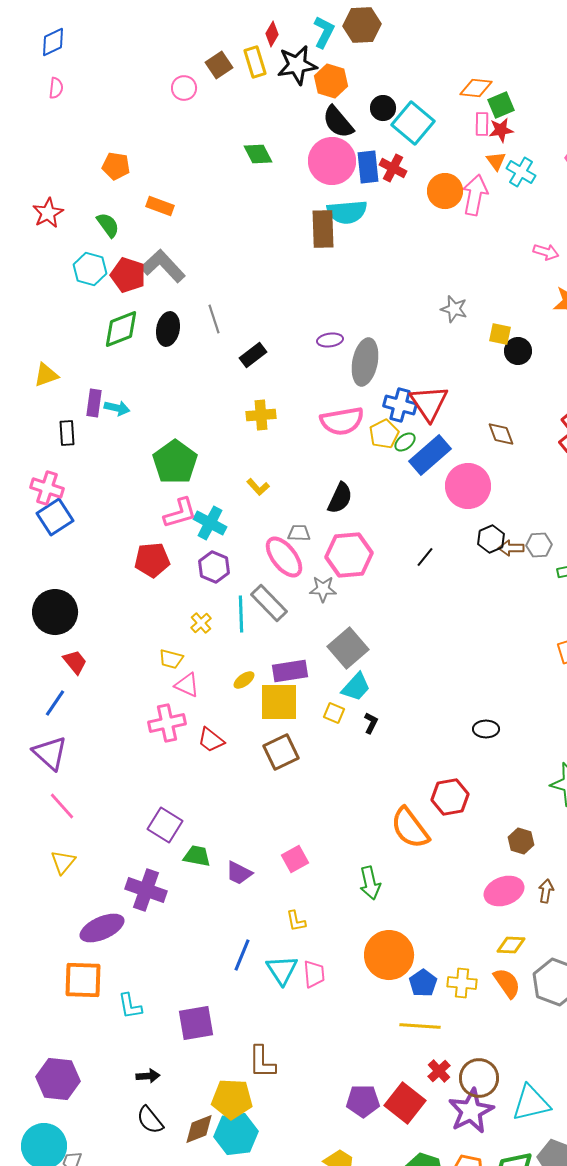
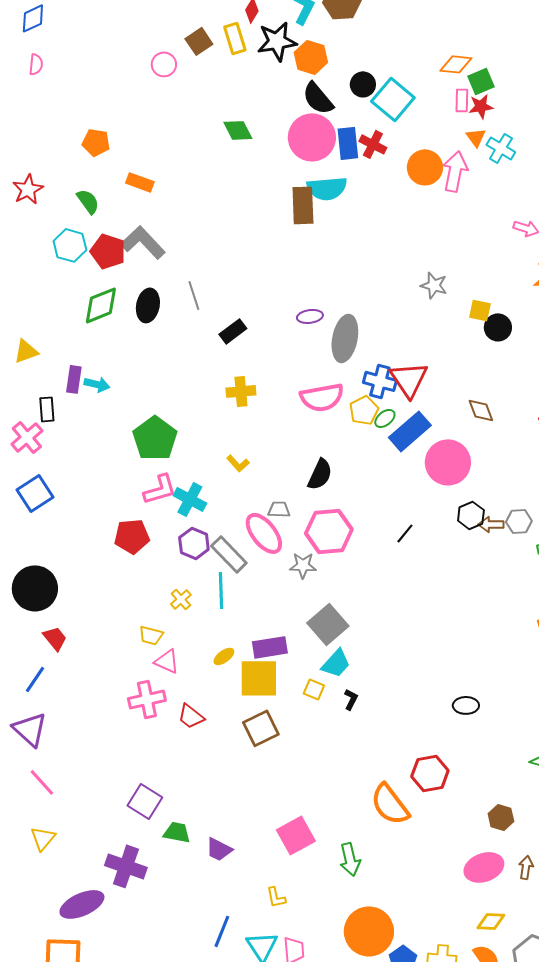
pink cross: (47, 488) -> (27, 437), moved, turned 32
gray rectangle: (269, 603) -> (229, 554), moved
pink square: (295, 859) -> (296, 835), moved, size x1.4

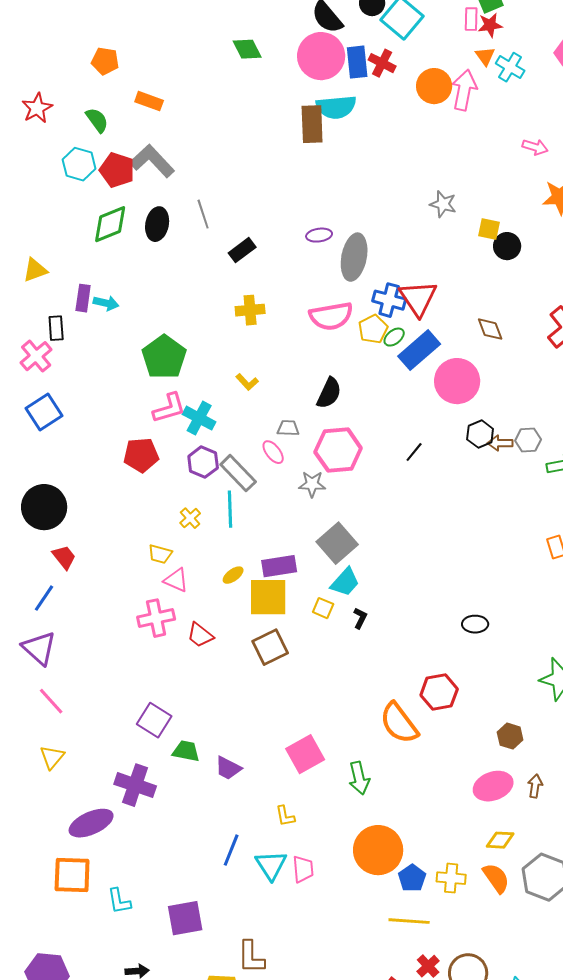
pink ellipse: (264, 533) -> (273, 452), size x0.6

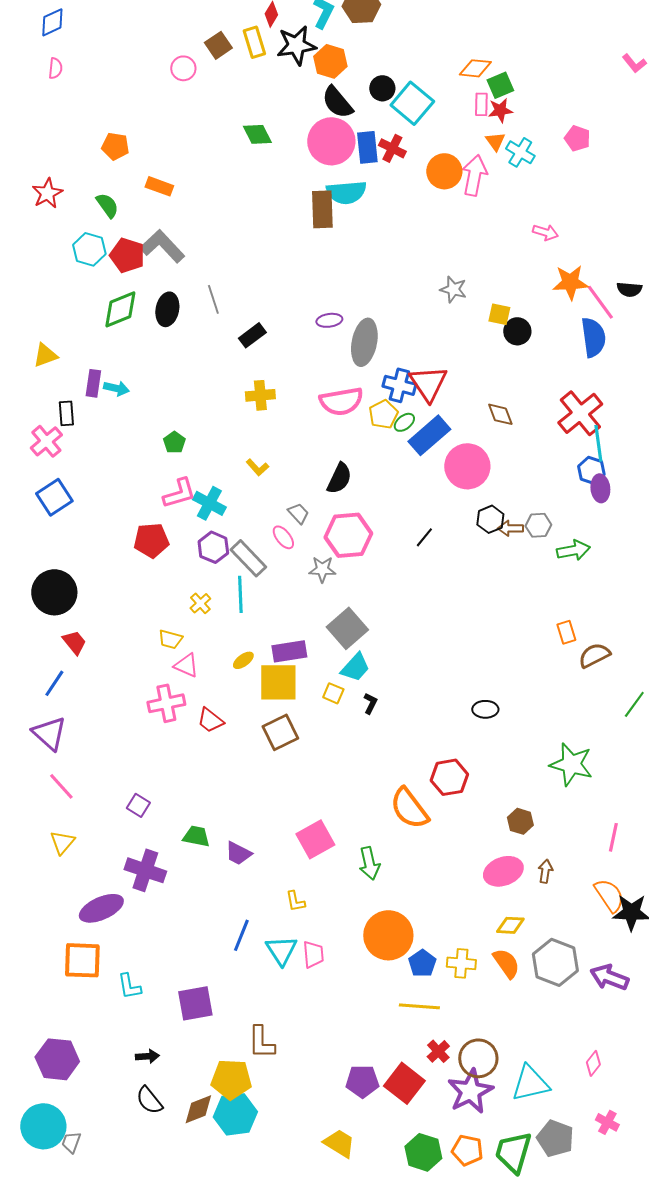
green pentagon: (164, 357) -> (174, 442), size x0.5
gray trapezoid: (288, 428) -> (298, 513), turned 45
purple square: (154, 720) -> (138, 805), moved, size x0.7

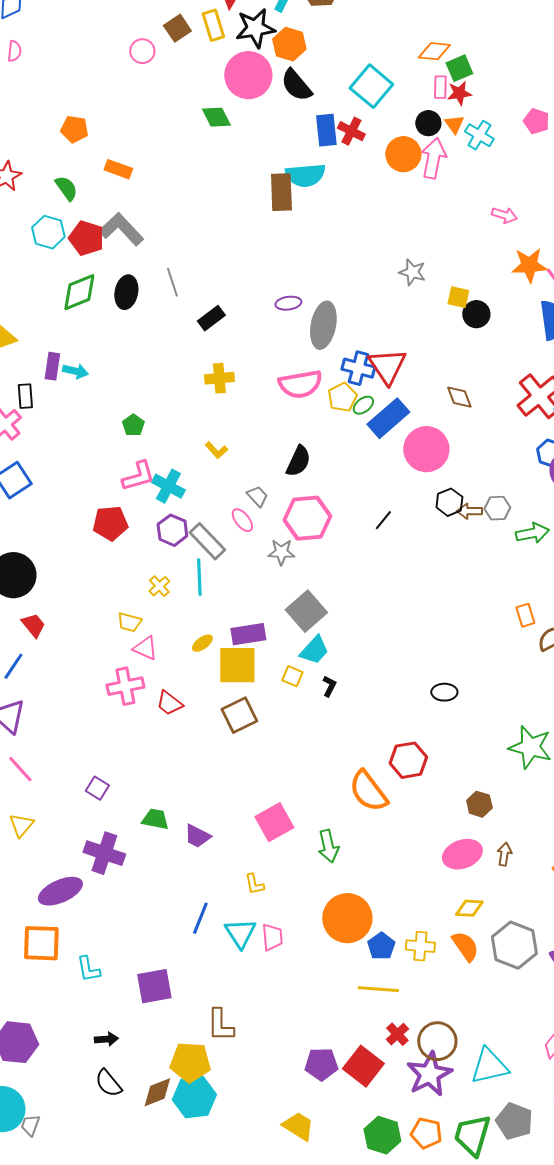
black circle: (382, 88) -> (428, 123), moved
pink circle: (331, 141) -> (248, 75), moved

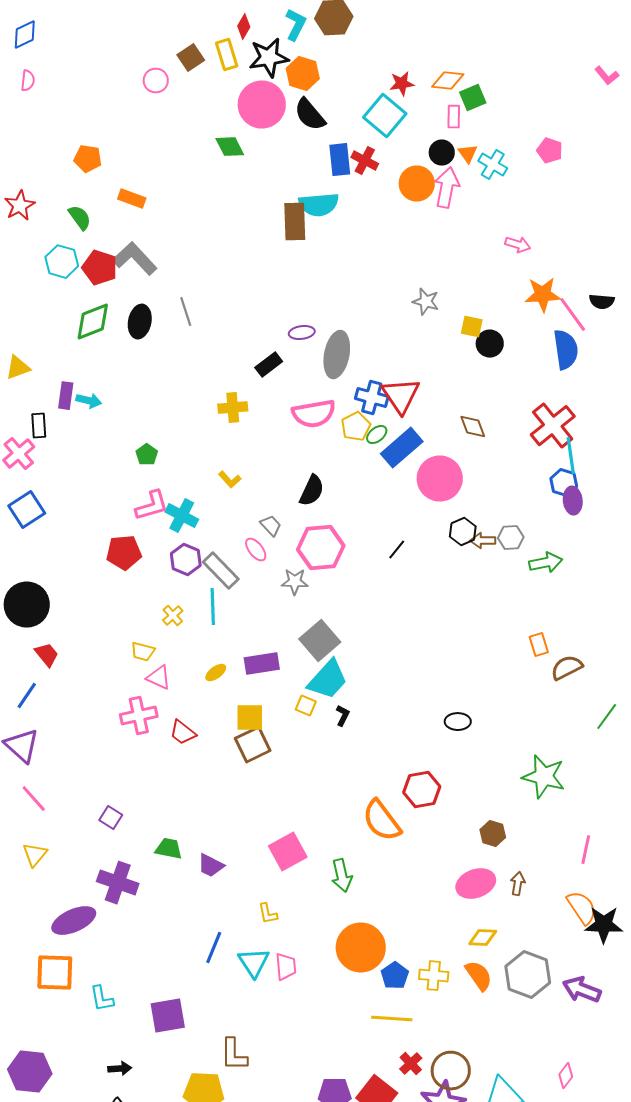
red star: (459, 93) -> (402, 84), moved
black rectangle: (211, 318) -> (269, 365), moved
cyan trapezoid: (314, 650) -> (328, 680), size x1.4
yellow square: (237, 665) -> (250, 718), moved, size x0.7

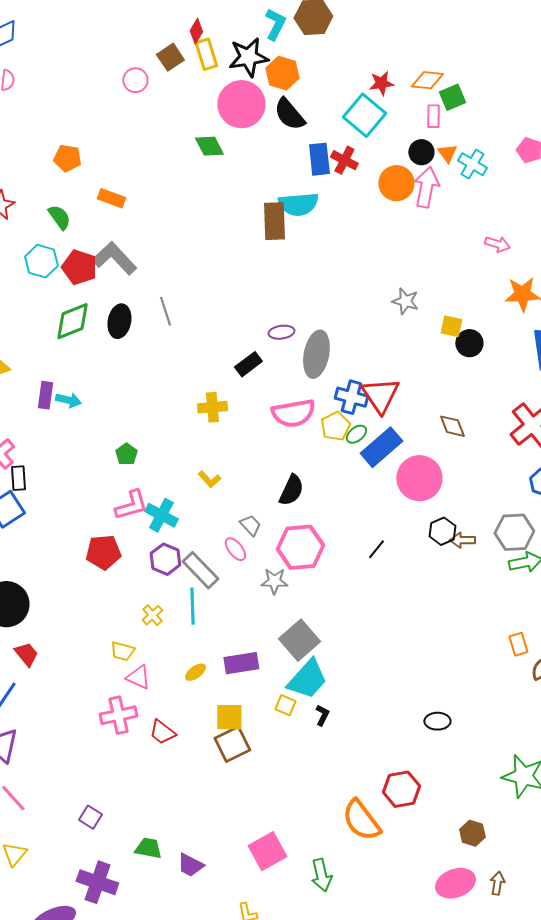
red diamond: (244, 27) -> (196, 31), moved
black rectangle: (39, 426) -> (18, 478), moved
gray hexagon: (511, 538) -> (514, 532), moved, size x1.5

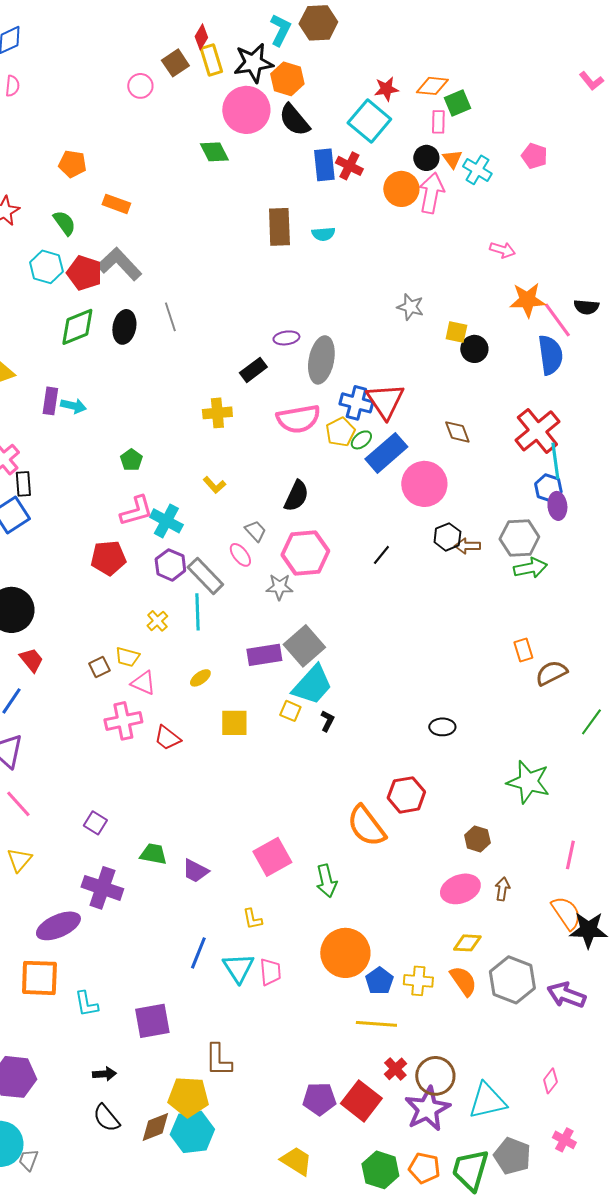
cyan semicircle: (298, 204) -> (323, 234), moved, size x0.6
purple rectangle: (241, 663) -> (264, 655), moved
brown square: (232, 744) -> (99, 667), moved, size x0.6

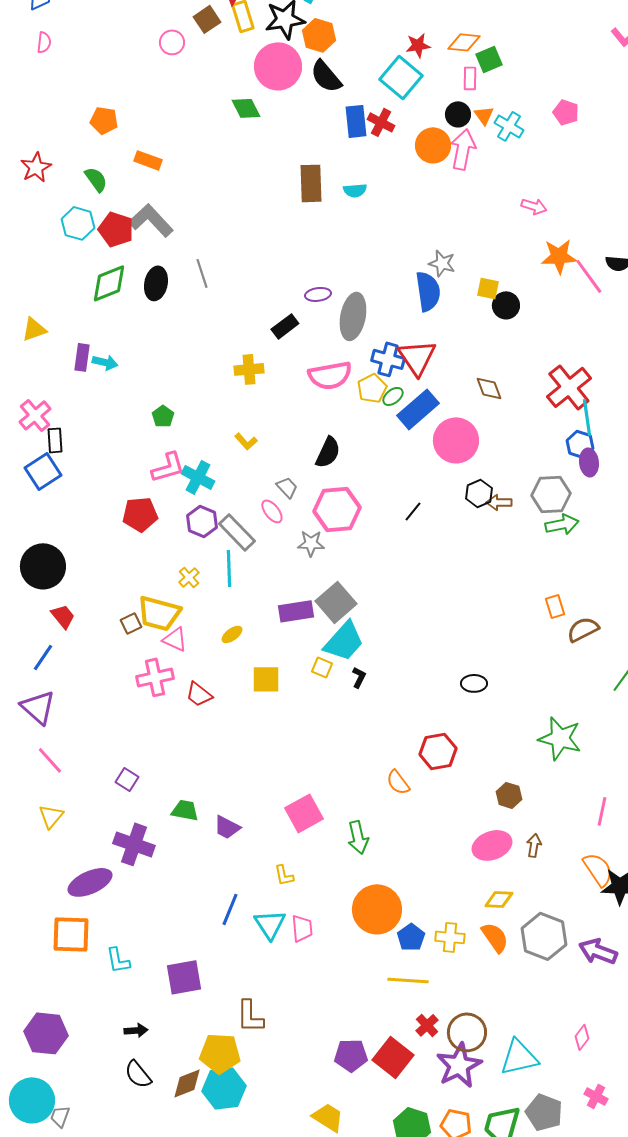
blue semicircle: (550, 355) -> (428, 291), moved
yellow trapezoid: (127, 657) -> (159, 613), size x1.8
orange semicircle: (366, 826) -> (398, 782), size x0.6

